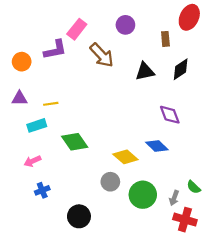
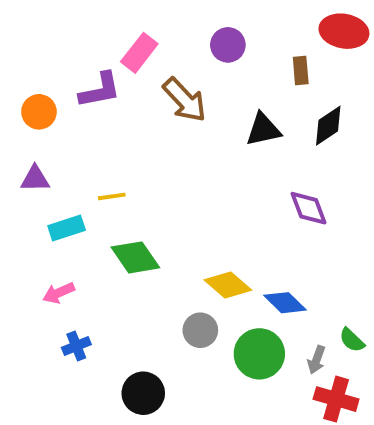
red ellipse: (189, 17) -> (344, 31), turned 75
yellow line: (51, 104) -> (112, 196), moved
blue diamond: (157, 146) -> (285, 303), moved

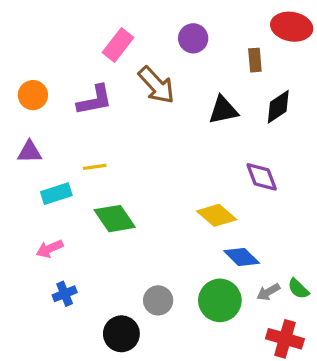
purple L-shape: (100, 90) -> (95, 100), moved
yellow diamond: (228, 285) -> (217, 215), moved
gray circle: (200, 330) -> (158, 300), moved
gray arrow: (316, 360) -> (268, 292), moved, turned 40

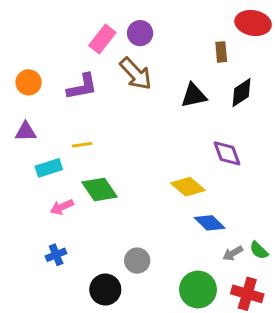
purple circle: (193, 38) -> (140, 33), moved
pink arrow: (50, 249) -> (62, 207), moved
green circle: (220, 300) -> (198, 290), moved

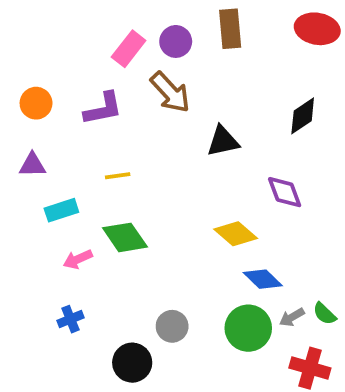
brown rectangle: (221, 52) -> (230, 29), moved, size x1.5
black triangle: (194, 95) -> (223, 141), moved
yellow line: (82, 145) -> (118, 176), moved
green circle: (198, 290) -> (248, 328), moved

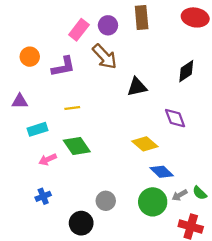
orange circle: (36, 103) -> (30, 57), moved

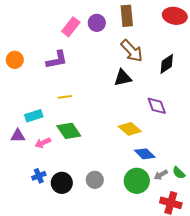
orange circle: (30, 57) -> (15, 60), moved
brown arrow: (105, 57) -> (132, 51), moved
purple triangle: (20, 101) -> (18, 136), moved
black circle: (81, 223) -> (62, 183), moved

